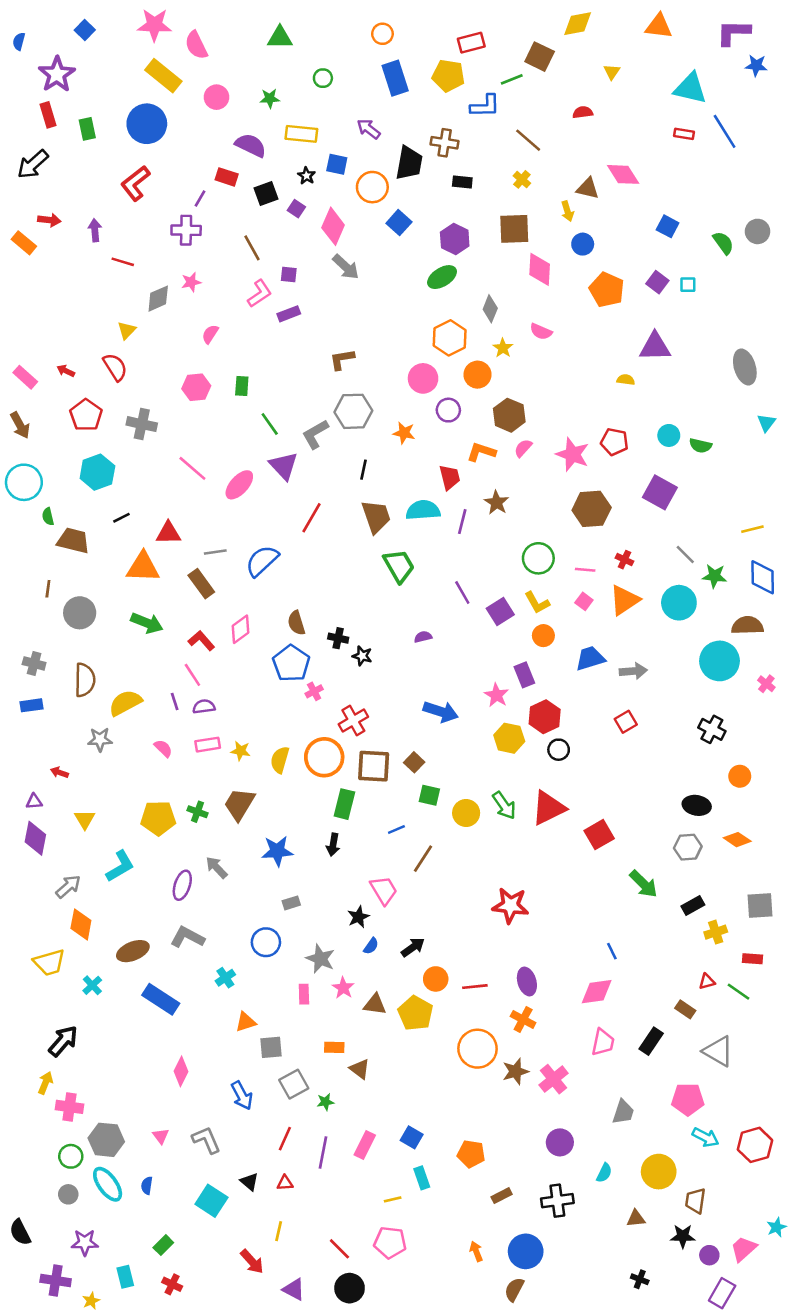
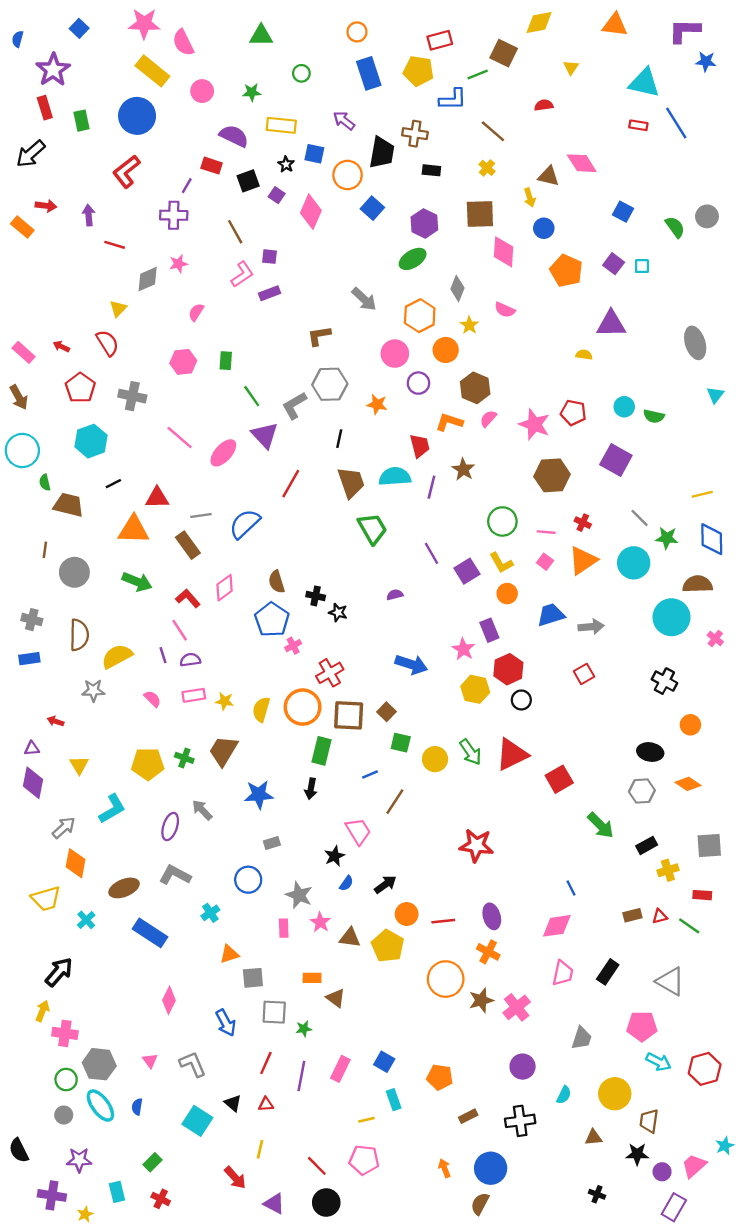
gray arrow: (346, 267) -> (364, 299), moved
brown rectangle: (685, 1009) -> (632, 915), moved, turned -48
gray square: (294, 1084) -> (274, 1012), turned 32

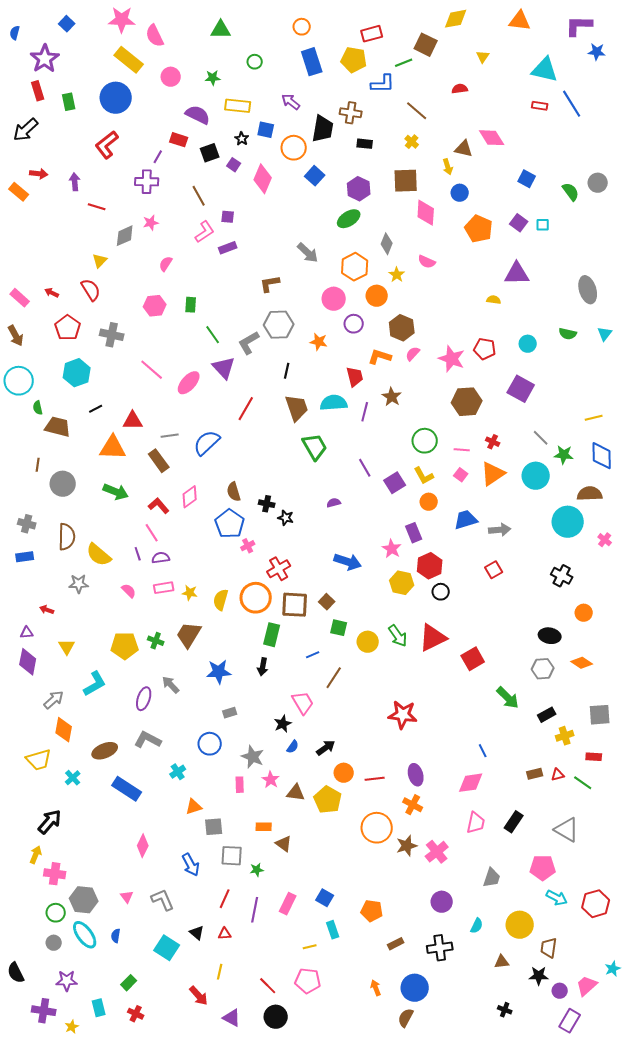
green semicircle: (654, 416) -> (568, 334), moved
yellow semicircle: (117, 656) -> (99, 555), turned -112

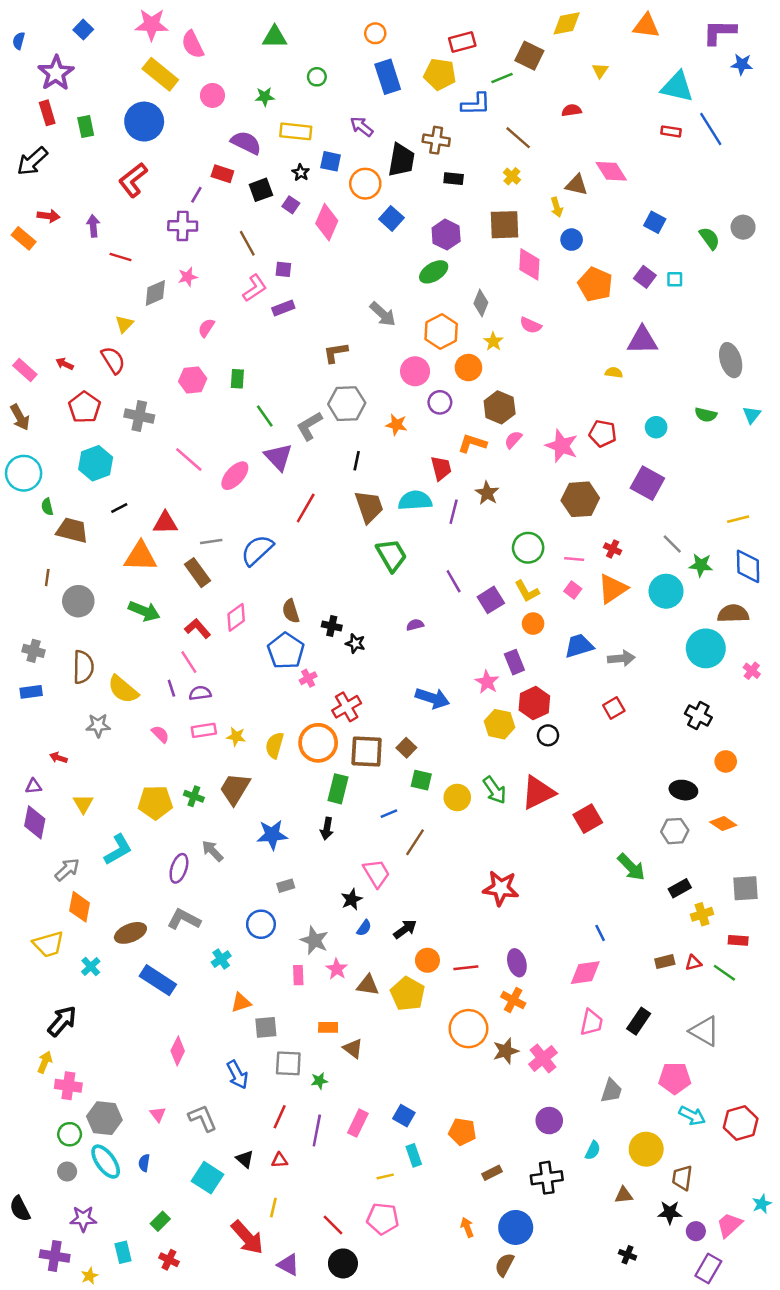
red arrow: (199, 996) -> (247, 1237), size x1.4

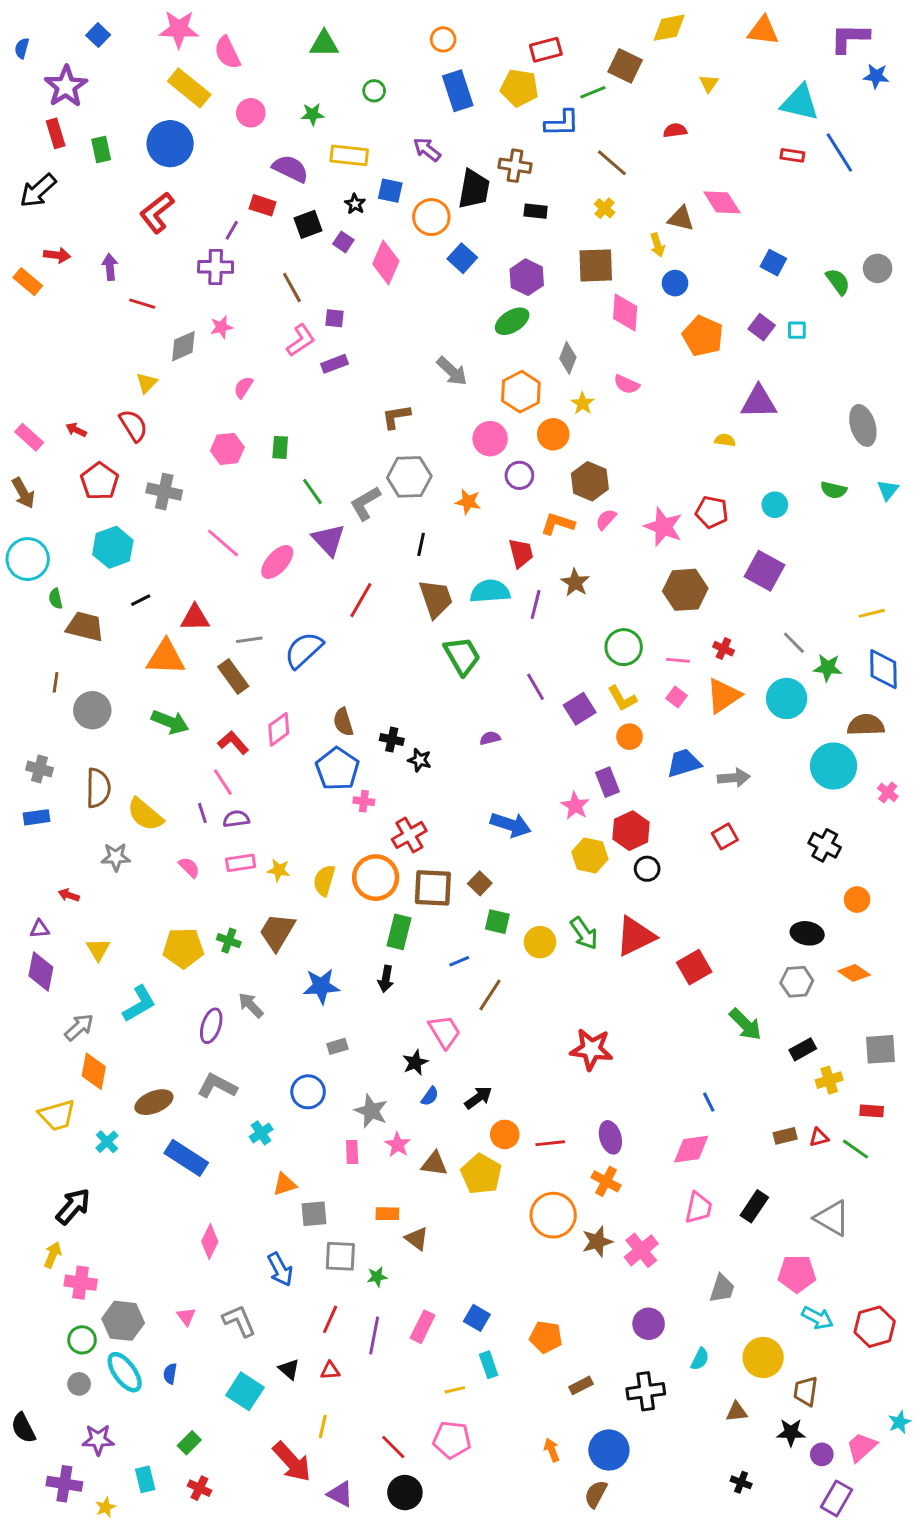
pink cross: (308, 678) -> (364, 801), turned 35

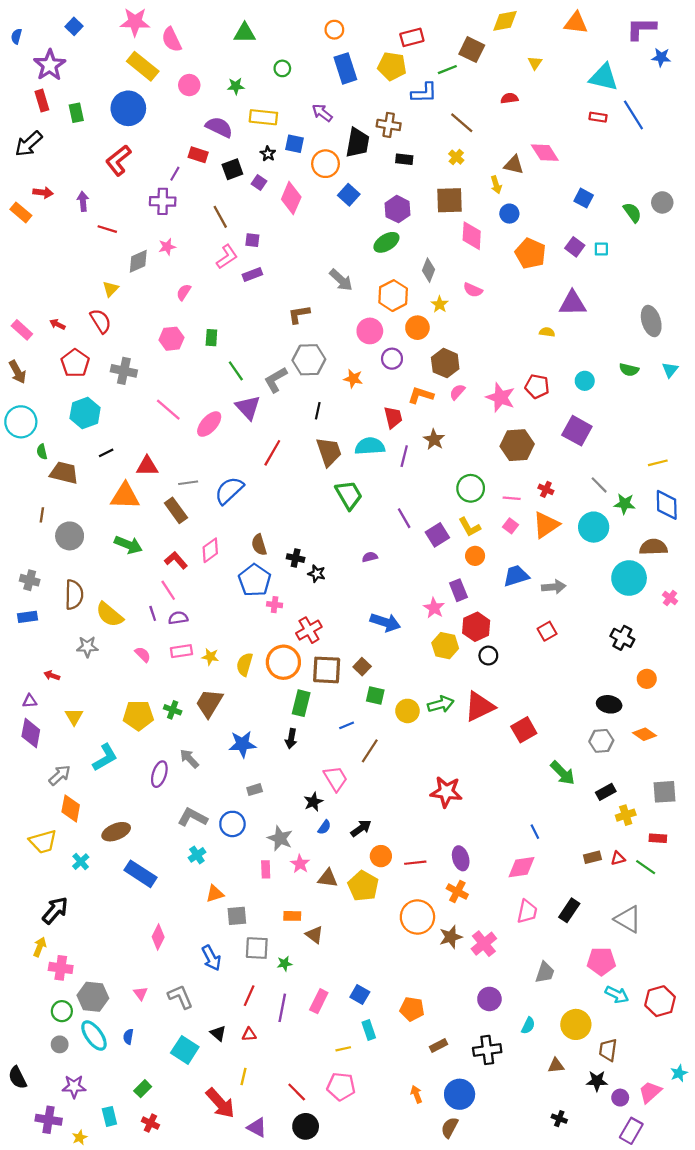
green arrow: (584, 933) -> (441, 704), turned -70
gray L-shape: (217, 1086) -> (193, 817), moved

